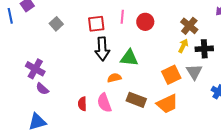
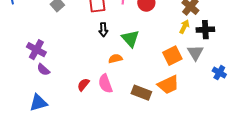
black arrow: (102, 49) -> (103, 30), size x0.6
green triangle: (129, 58) -> (130, 39), turned 42
brown rectangle: (136, 100) -> (141, 93), moved
red semicircle: (82, 104) -> (83, 85), turned 40

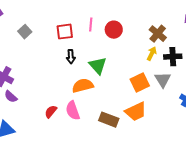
orange semicircle: (115, 59) -> (83, 86), size x1.5

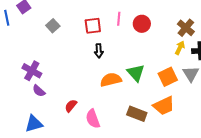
green triangle: (98, 66) -> (136, 73), moved
pink semicircle: (73, 111) -> (93, 119), moved
red semicircle: (51, 112) -> (71, 106), moved

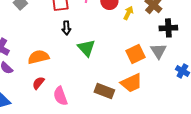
yellow arrow: (180, 48) -> (128, 13), moved
green triangle: (136, 73) -> (86, 48), moved
orange semicircle: (111, 80) -> (38, 57), moved

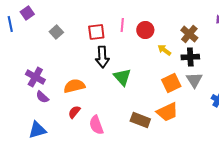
yellow arrow: (128, 13) -> (164, 50), moved, turned -80
black arrow: (66, 28) -> (102, 57), size x1.5
black cross: (168, 28) -> (190, 57), moved

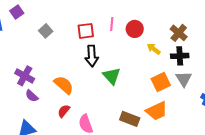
orange semicircle: (74, 86) -> (64, 85), turned 55

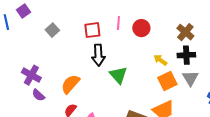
yellow arrow: (154, 49) -> (160, 60), moved
orange semicircle: (64, 85) -> (70, 84), turned -90

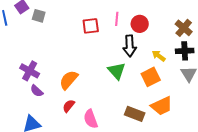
gray square: (52, 30) -> (39, 16), moved, turned -32
black arrow: (98, 55) -> (130, 46), moved
orange square: (167, 81) -> (151, 77), moved

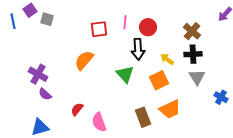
orange semicircle: (69, 80) -> (84, 60), moved
brown rectangle: (135, 114) -> (143, 117), turned 48

